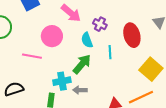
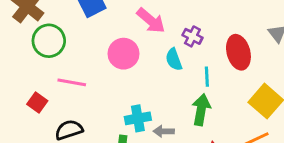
pink line: (32, 56) -> (72, 82), moved
green arrow: (82, 64) -> (201, 110), moved, turned -30

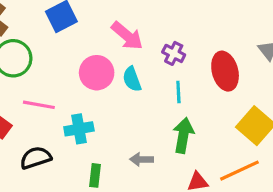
cyan semicircle: (174, 59) -> (132, 79), moved
cyan line: (207, 77) -> (178, 92), moved
cyan cross: (138, 118) -> (79, 129), moved

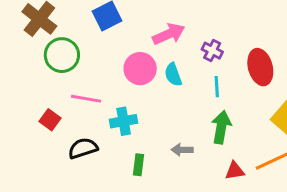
pink arrow: (127, 36) -> (169, 34), turned -64

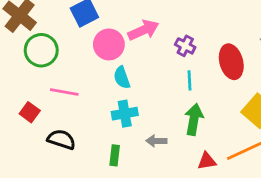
pink circle: (140, 69) -> (109, 44), moved
cyan semicircle: (173, 75) -> (122, 78), moved
cyan cross: (124, 121) -> (125, 114), moved
black semicircle: (83, 148) -> (61, 139), turned 36

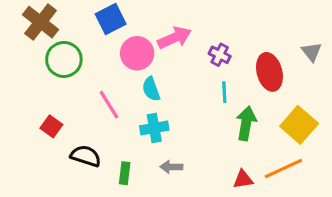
pink line: (64, 92) -> (109, 105), moved, turned 48
green arrow: (194, 119) -> (246, 123), moved
gray arrow: (156, 141) -> (171, 167), moved
green rectangle: (115, 155) -> (125, 173), moved

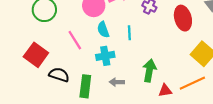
cyan line: (224, 92) -> (129, 33), moved
green arrow: (246, 123) -> (149, 71), moved
red square: (51, 126) -> (36, 55), size x1.6
green rectangle: (125, 173) -> (85, 86), size x1.5

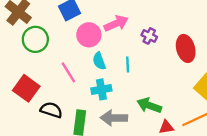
green arrow: (149, 71) -> (149, 105), turned -80
gray arrow: (117, 82) -> (114, 118), size x1.6

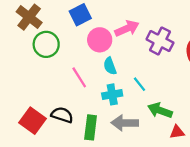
purple cross: (149, 36) -> (160, 41), size x1.6
cyan line: (128, 64) -> (140, 84), moved, turned -35
red square: (26, 88) -> (33, 121), moved

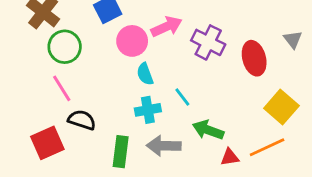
pink line: (79, 77) -> (62, 88), moved
black semicircle: (62, 115) -> (82, 120), moved
red square: (33, 121) -> (47, 143), turned 30

